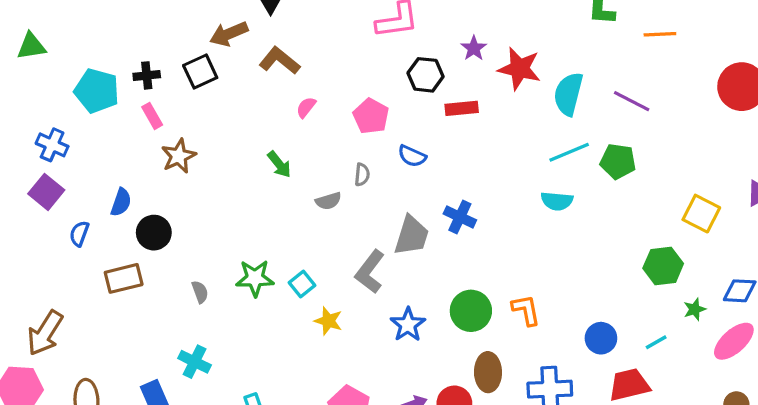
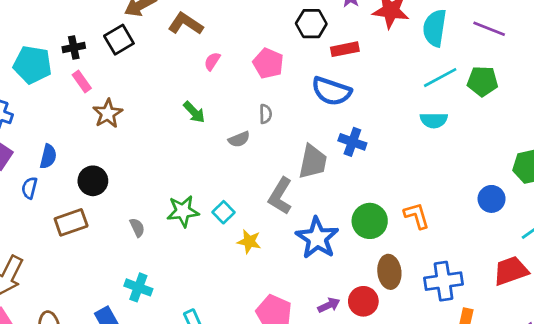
blue semicircle: (412, 156) -> (331, 91), moved, size x1.6
blue semicircle: (121, 202) -> (48, 156), moved
blue star: (408, 325) -> (317, 238), size x1.4
blue circle: (601, 338) -> (492, 199), moved

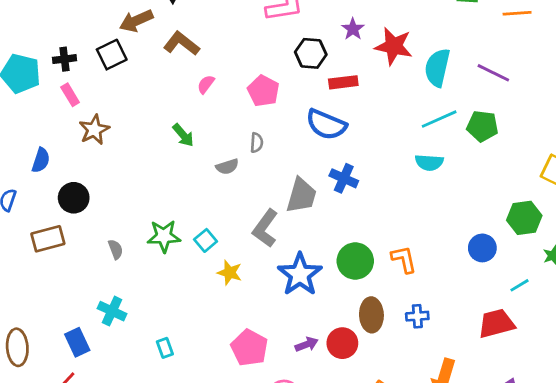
blue semicircle: (48, 156) -> (41, 160), moved
blue cross: (443, 281) -> (417, 316), moved, size x0.6

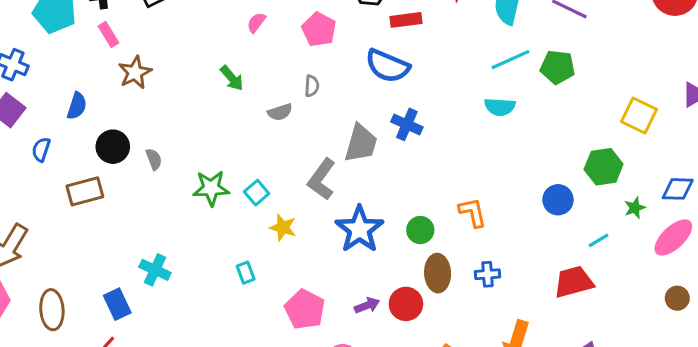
gray semicircle: (116, 249) -> (154, 159), moved
green circle: (355, 261) -> (420, 230), moved, size x0.7
cyan rectangle: (165, 348) -> (246, 273), moved

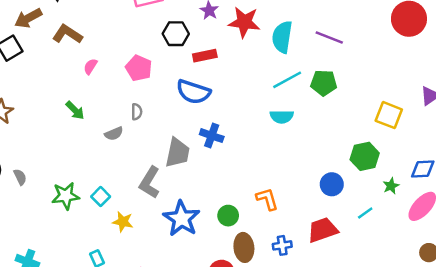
red trapezoid: (574, 282) -> (323, 230), moved

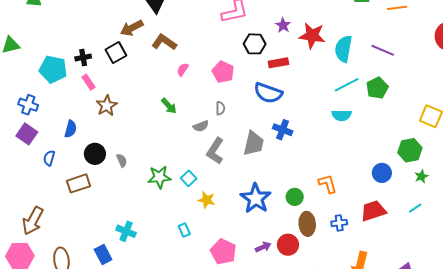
green pentagon: (324, 83) -> (377, 88), turned -30
gray L-shape: (150, 182) -> (215, 151), moved
green star: (391, 186) -> (421, 176), moved
cyan line: (365, 213) -> (415, 208), moved

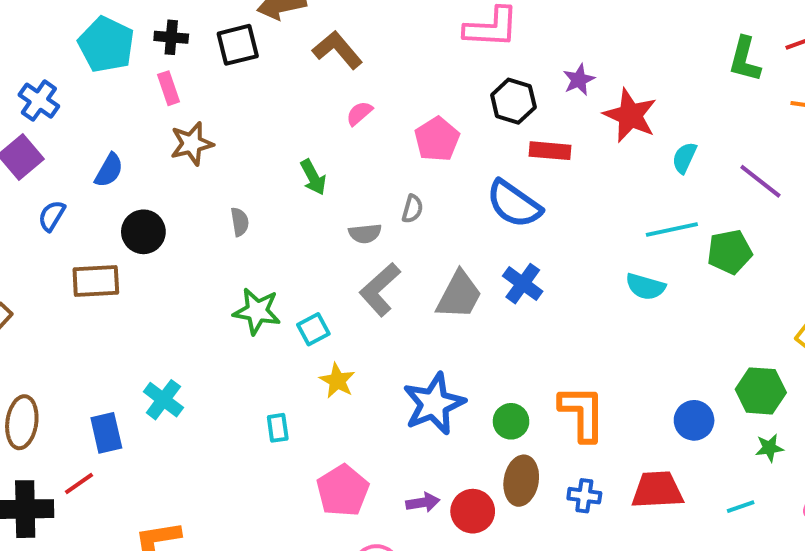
cyan semicircle: (343, 49) -> (684, 158), size x0.6
gray semicircle: (122, 160) -> (240, 222), moved
orange L-shape: (328, 184) -> (582, 413), size x1.4

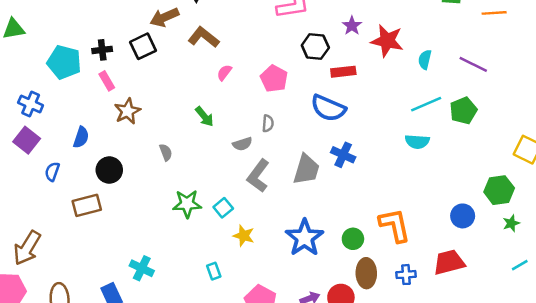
cyan line: (741, 507) -> (520, 265), moved

